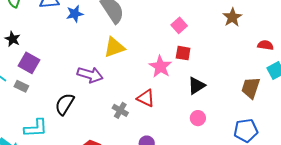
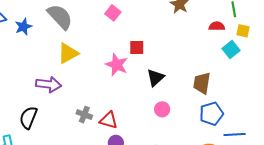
pink square: (179, 25) -> (113, 13), moved
brown trapezoid: (251, 88) -> (202, 83), moved
red triangle: (146, 98) -> (109, 120), moved

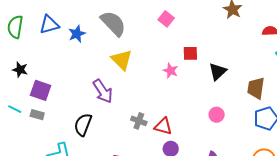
yellow triangle: (68, 53) -> (122, 60), turned -45
pink star: (117, 65) -> (171, 71), size x0.7
black triangle: (155, 78) -> (218, 72), moved
purple arrow: (49, 84) -> (103, 91), turned 50

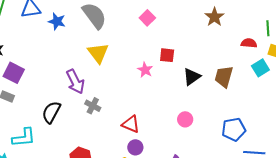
blue star: (77, 34) -> (57, 21), turned 30
brown trapezoid: (256, 88) -> (224, 77), moved
gray cross: (139, 121) -> (93, 106), moved

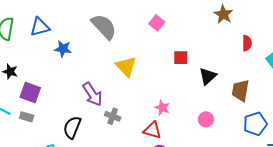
blue star: (57, 21) -> (63, 49), moved
red semicircle: (249, 43) -> (247, 43), moved, turned 91
yellow triangle: (98, 53) -> (126, 66), moved
pink star: (145, 70) -> (162, 108), moved
brown trapezoid: (224, 77) -> (240, 91), moved

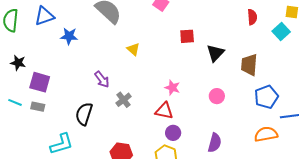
yellow triangle: (126, 66) -> (133, 49), size x0.6
purple arrow: (92, 94) -> (102, 79), size x0.7
gray cross: (113, 116) -> (124, 100), turned 35

